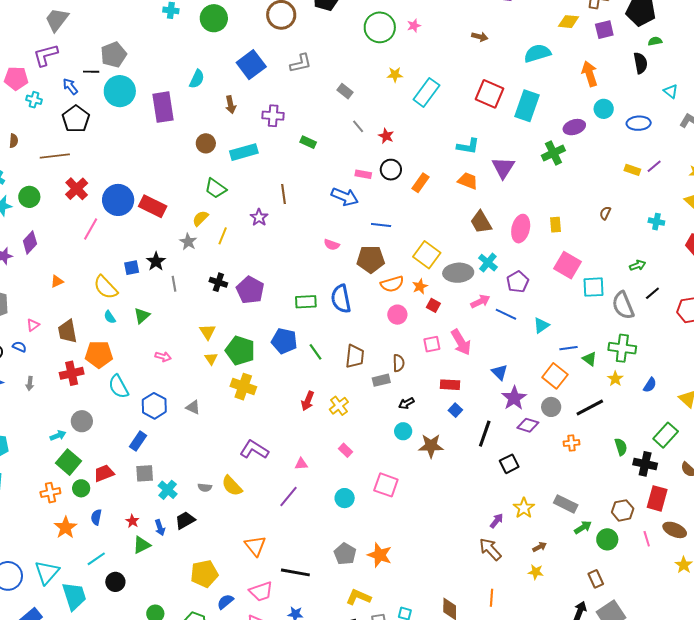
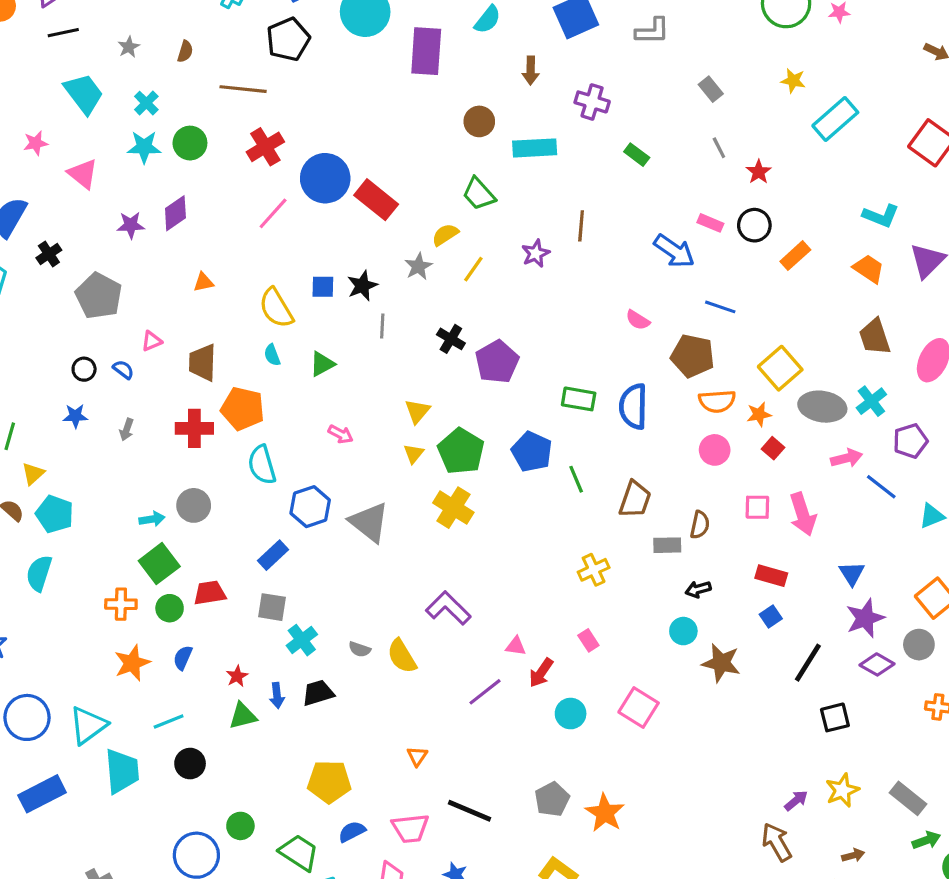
red arrow: (308, 401) -> (541, 673), moved
gray triangle: (193, 407) -> (369, 522), size x1.8
orange triangle: (255, 546) -> (417, 756), size x0.6

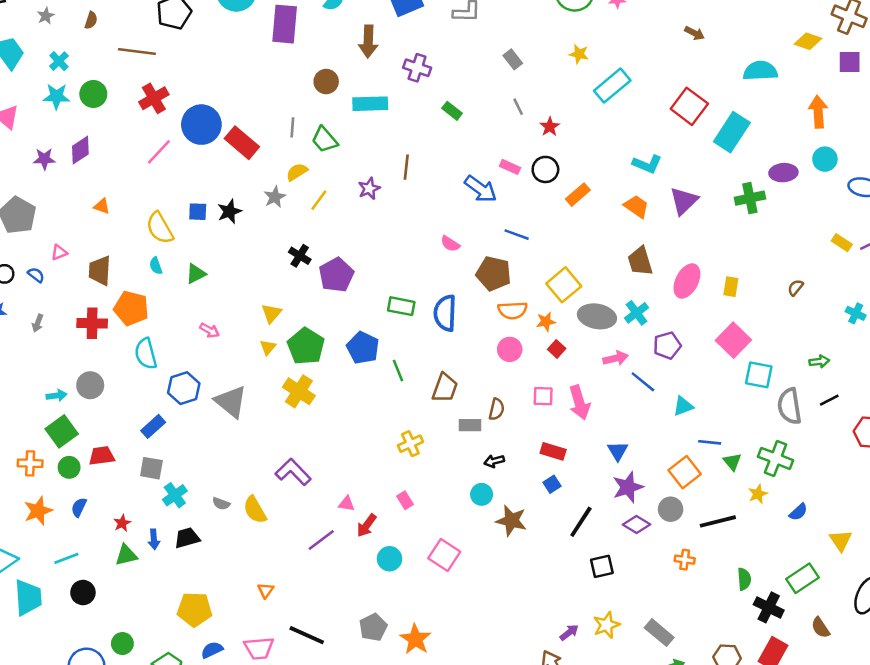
brown arrow: (531, 71) -> (368, 41), size x1.4
orange triangle: (203, 282) -> (102, 206), turned 30
gray line: (382, 326) -> (292, 127), moved

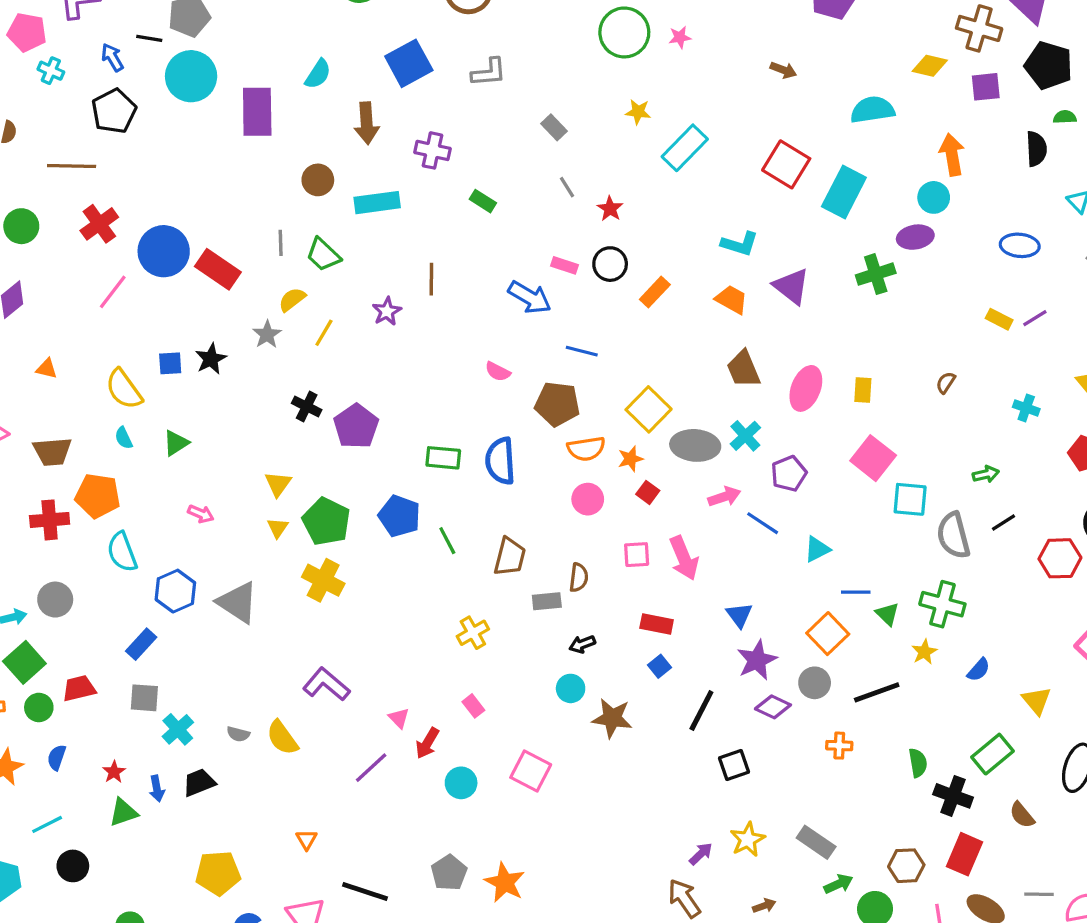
cyan circle: (825, 159) -> (934, 197), moved
purple triangle: (684, 201) -> (791, 286), turned -32
brown trapezoid: (100, 271) -> (52, 451), turned -92
pink triangle: (347, 504) -> (399, 718), turned 42

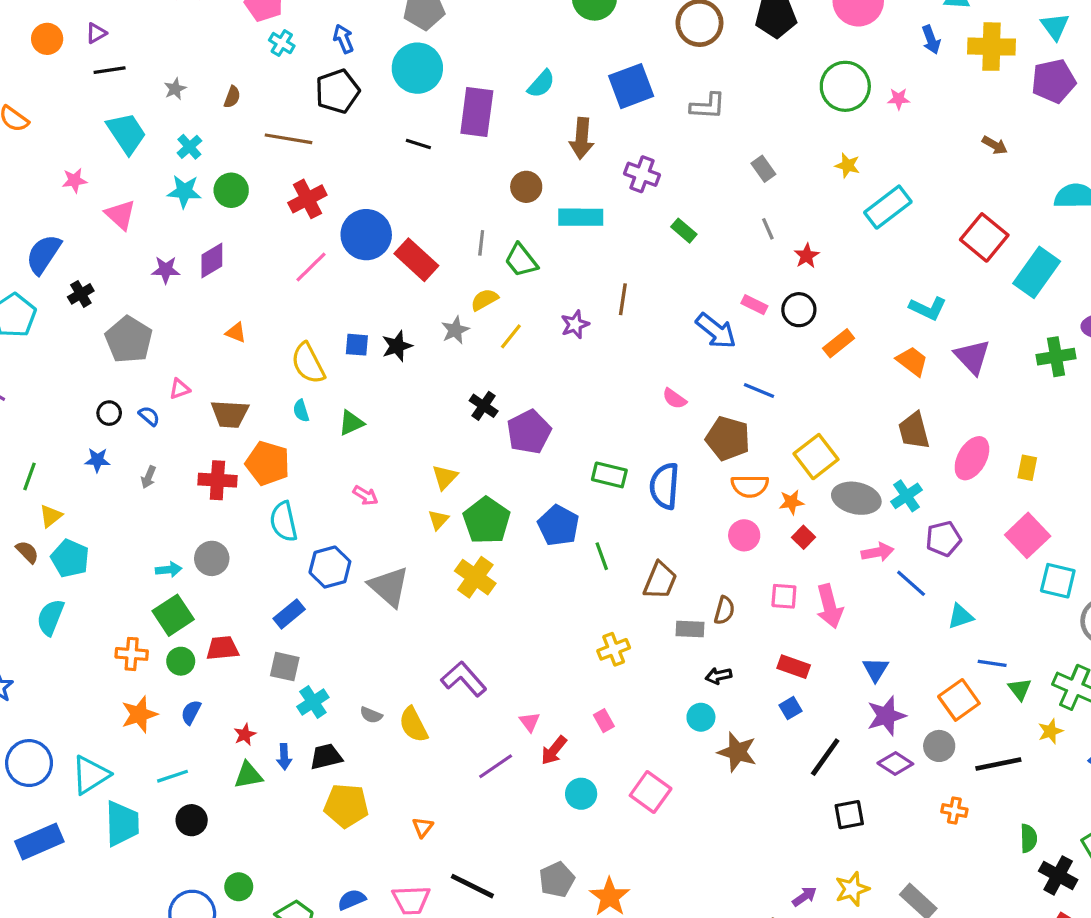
black line: (149, 38) -> (418, 144), moved
yellow pentagon: (218, 873) -> (346, 806), moved

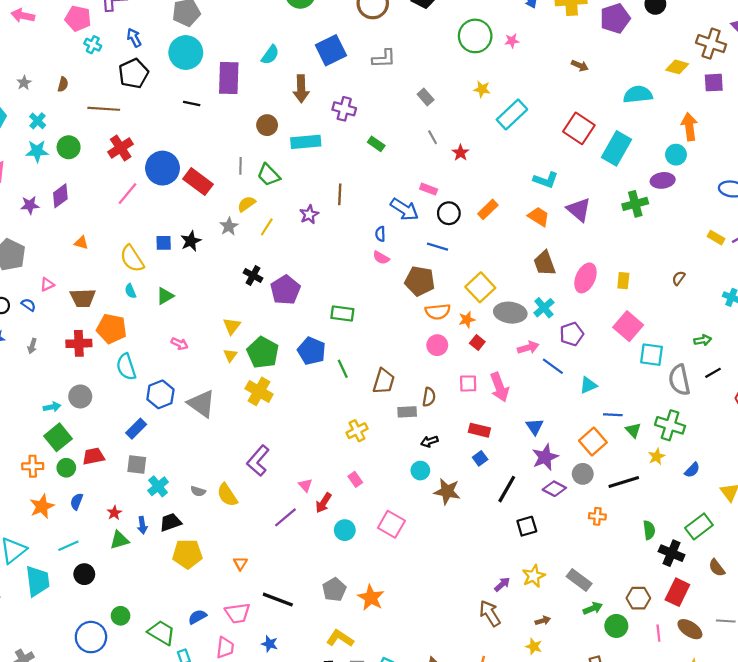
black circle: (799, 310) -> (449, 213), moved
blue semicircle: (664, 486) -> (380, 234), moved, size x0.5
purple L-shape: (464, 679) -> (258, 461), turned -92

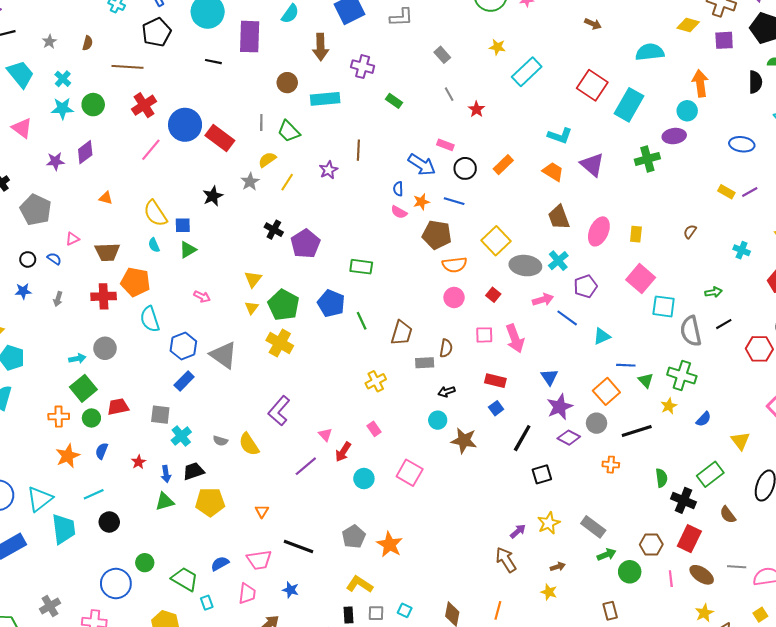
blue square: (164, 243) -> (183, 225), moved
orange star: (467, 320) -> (421, 202), moved
blue rectangle: (136, 429) -> (184, 381), moved
green triangle: (119, 540) -> (165, 502), moved

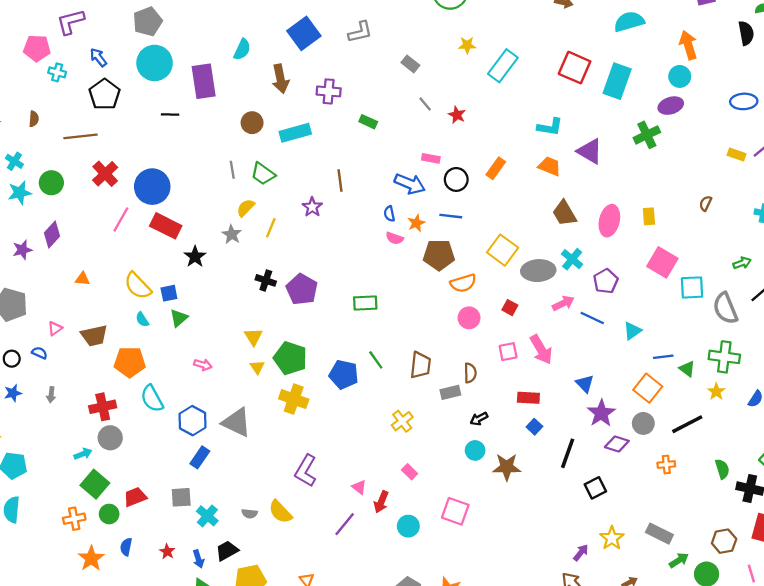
red rectangle: (220, 138) -> (166, 226), moved
red cross: (104, 296) -> (103, 407), moved
blue pentagon: (331, 303) -> (344, 375), moved

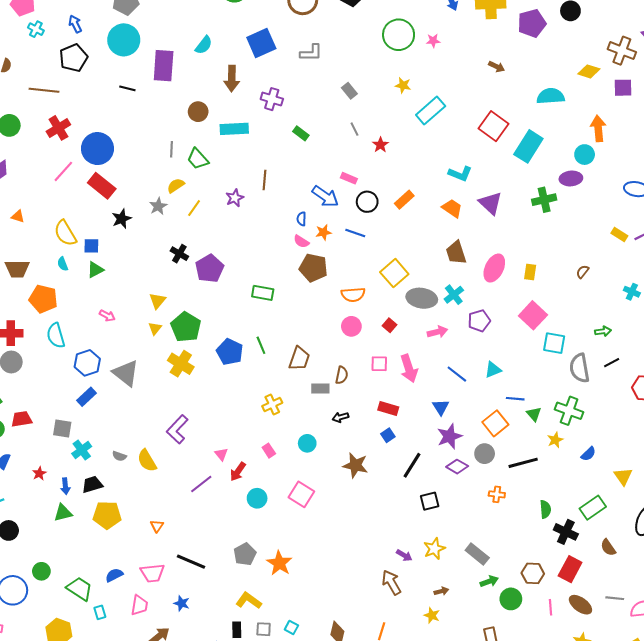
brown pentagon: (439, 255) -> (313, 268), moved
blue line: (592, 318) -> (457, 374), moved
cyan circle: (475, 450) -> (307, 443), moved
purple arrow: (581, 553) -> (404, 555), turned 70

